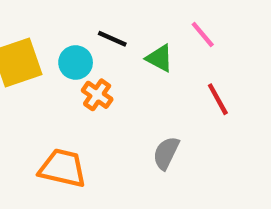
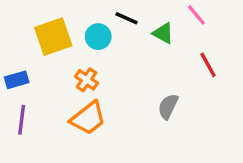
orange cross: (97, 95) -> (87, 80), moved
orange trapezoid: (63, 168) -> (88, 118), turned 129

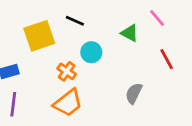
black line: (126, 18) -> (75, 21), moved
cyan circle: (98, 37) -> (91, 52), moved

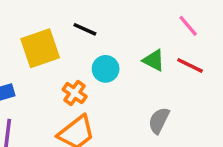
green triangle: (130, 33) -> (154, 60), moved
red line: (167, 59) -> (190, 65), moved, turned -35

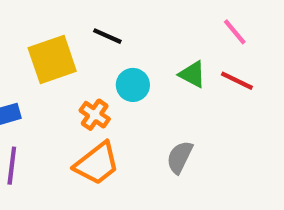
gray semicircle: (159, 121) -> (180, 157), moved

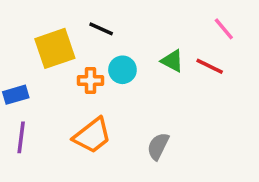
pink line: (235, 32) -> (224, 29), moved
orange cross: (95, 115) -> (90, 80), moved, turned -35
gray semicircle: (180, 157) -> (158, 146), moved

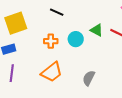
yellow square: (55, 48) -> (16, 23), moved
cyan circle: (122, 70) -> (76, 39), moved

